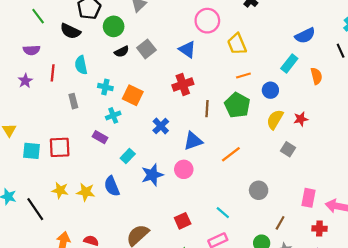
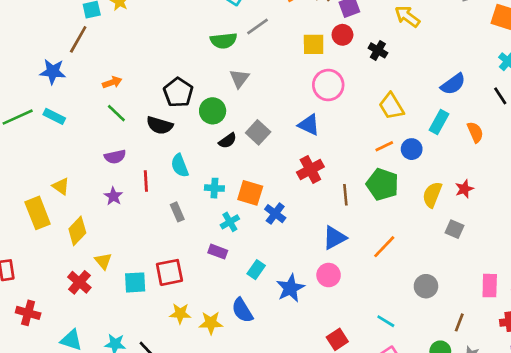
yellow trapezoid: (237, 44) -> (391, 106), moved
blue circle: (270, 90) -> (412, 149), moved
blue cross: (161, 126) -> (275, 214), moved
yellow star: (60, 190) -> (180, 313), moved

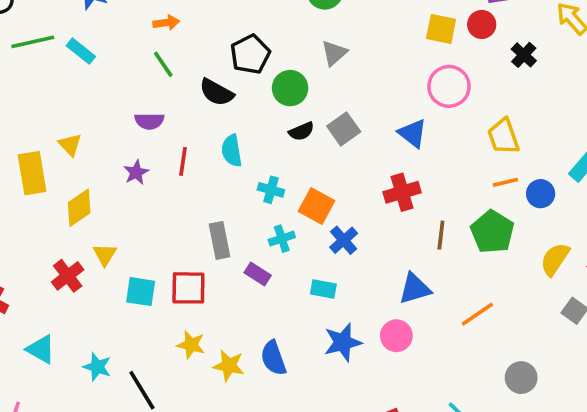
yellow trapezoid: (391, 106) -> (503, 136), moved
gray rectangle: (177, 212) -> (220, 240), moved, size x1.4
cyan rectangle: (256, 270) -> (323, 289), moved, turned 54

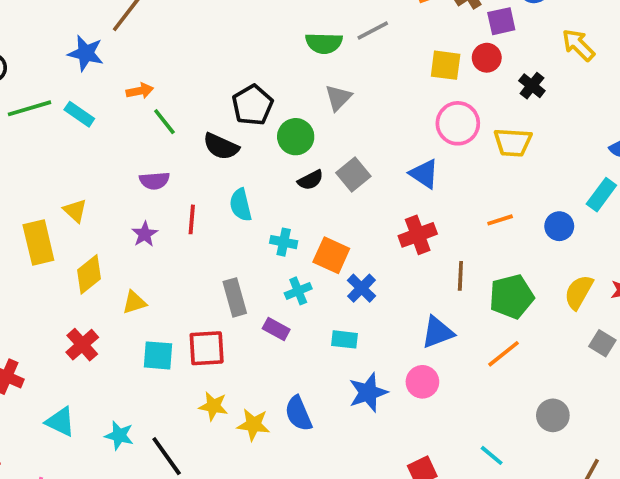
orange arrow: (166, 23) -> (140, 91), moved
yellow trapezoid: (503, 136) -> (513, 142), moved, turned -63
orange line: (505, 182) -> (500, 220), moved
green pentagon: (492, 232) -> (512, 297), moved, turned 30
yellow triangle: (105, 255) -> (134, 302), moved, turned 45

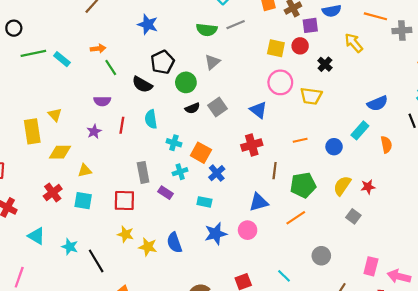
blue star: (86, 53) -> (148, 24), moved
yellow diamond: (89, 274) -> (60, 152), turned 35
cyan square: (158, 355) -> (83, 201), moved

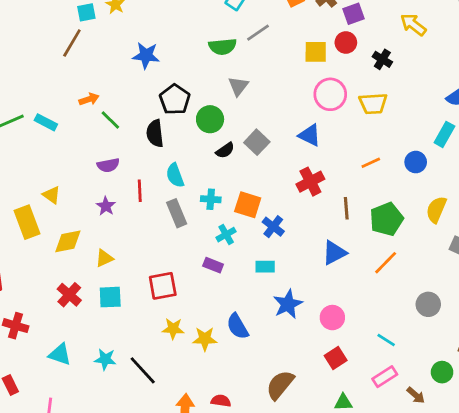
black semicircle: (142, 84) -> (155, 133), turned 66
gray rectangle: (143, 172) -> (177, 213), moved
pink circle: (248, 230) -> (332, 318), moved

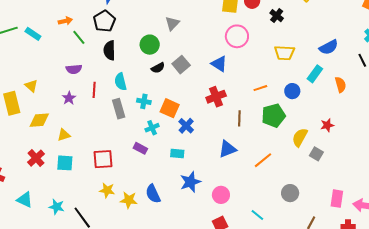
black pentagon: (175, 100) -> (104, 21), moved
yellow trapezoid: (373, 104) -> (284, 53), moved
yellow semicircle: (436, 210) -> (300, 137), moved
green pentagon: (386, 219) -> (273, 115), moved

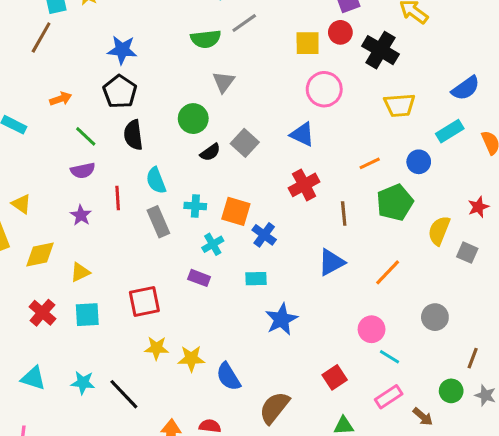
black cross: (277, 16) -> (380, 50), size x1.6
green line: (79, 37) -> (86, 136), moved
cyan rectangle: (315, 74) -> (450, 131), turned 30
blue semicircle: (153, 194) -> (228, 377), moved
pink circle: (221, 195) -> (372, 329), moved

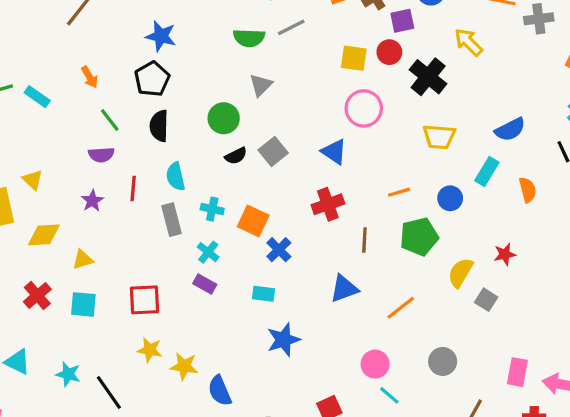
orange arrow: (61, 99) -> (90, 77), turned 70
cyan rectangle: (450, 131) -> (487, 171), turned -36
cyan cross: (213, 244) -> (208, 252), moved, turned -30

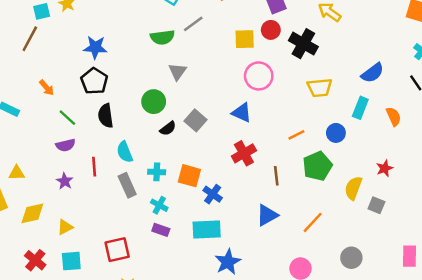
yellow triangle: (33, 180) -> (17, 173), turned -35
cyan rectangle: (264, 294) -> (207, 230), size x1.6

